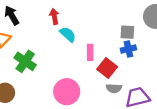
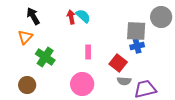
gray square: (127, 32) -> (136, 31), size x1.5
cyan semicircle: (68, 34) -> (83, 16), moved
pink rectangle: (90, 52) -> (88, 52), moved

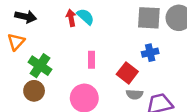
black arrow: (33, 16) -> (26, 17), turned 132
gray square: (136, 31) -> (149, 18), moved
brown circle: (27, 85) -> (34, 91), moved

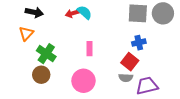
red arrow: (71, 18) -> (72, 13), turned -96
red square: (127, 73) -> (130, 62), moved

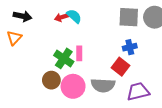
green cross: (46, 54) -> (64, 58), moved
brown circle: (41, 75) -> (51, 80), moved
gray semicircle: (126, 78) -> (103, 85), moved, size x1.6

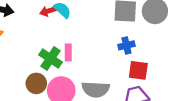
red square: (121, 67) -> (138, 70), moved, turned -30

